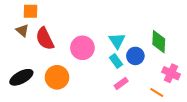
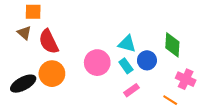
cyan triangle: (117, 41) -> (127, 44), turned -42
pink circle: (82, 48) -> (97, 63), moved
orange circle: (57, 77) -> (52, 74), moved

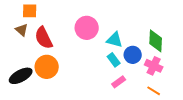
pink circle: (97, 63) -> (87, 28), moved
pink cross: (186, 79) -> (154, 66), moved

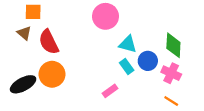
pink circle: (87, 28) -> (105, 16), moved
pink rectangle: (119, 82) -> (110, 91), moved

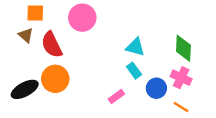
pink circle: (105, 16) -> (82, 18), moved
blue circle: (148, 61) -> (156, 88), moved

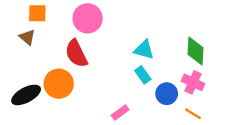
red semicircle: (52, 45) -> (76, 54), moved
pink rectangle: (116, 96) -> (120, 113), moved

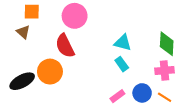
pink cross: (193, 82) -> (165, 70), turned -30
blue circle: (167, 94) -> (142, 93), moved
pink rectangle: (120, 113) -> (117, 96), moved

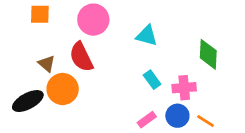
brown triangle: (23, 32) -> (47, 64), moved
cyan triangle: (123, 43) -> (147, 36), moved
pink cross: (165, 70) -> (184, 88), moved

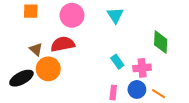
cyan triangle: (147, 36) -> (115, 15), moved, turned 42
red semicircle: (81, 57) -> (63, 44), turned 105
pink rectangle: (147, 120) -> (113, 93), turned -48

